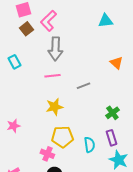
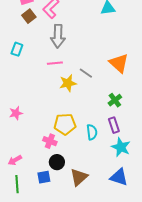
cyan rectangle: (14, 62) -> (17, 49), turned 48
orange triangle: (116, 63) -> (119, 63), moved, size x1.5
gray line: (83, 86) -> (86, 73), turned 56
yellow star: (54, 107) -> (68, 83), moved

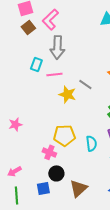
cyan rectangle: (17, 49) -> (36, 64), moved
yellow star: (68, 83) -> (67, 94), turned 30

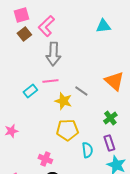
cyan rectangle: (36, 64) -> (30, 91), moved, turned 32
yellow pentagon: (64, 135) -> (67, 130), moved

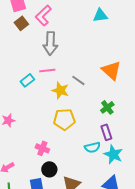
cyan semicircle: (87, 150) -> (92, 147), moved, turned 84

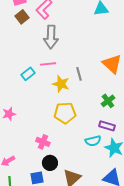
gray line: (78, 80) -> (79, 74), turned 40
purple rectangle: (106, 132) -> (107, 126), turned -56

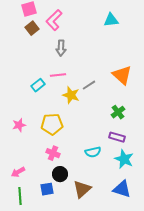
gray arrow: (51, 37) -> (61, 48), size x0.7
gray line: (79, 74) -> (89, 85), turned 72
yellow pentagon: (65, 113) -> (52, 124), moved
cyan semicircle: (93, 141) -> (93, 152), moved

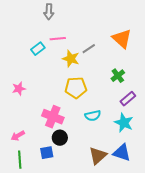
gray arrow: (61, 48) -> (49, 12), moved
yellow pentagon: (52, 124) -> (76, 88), moved
purple rectangle: (117, 137) -> (128, 99), moved, turned -56
pink cross: (53, 153) -> (53, 117), size x1.5
brown triangle: (82, 189) -> (98, 156), moved

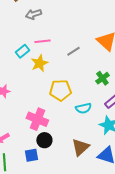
gray arrow: (49, 12) -> (33, 14), turned 70
yellow star: (71, 59) -> (39, 63), moved, turned 30
cyan semicircle: (93, 116) -> (83, 108), moved
brown triangle: (98, 156) -> (80, 147), moved

